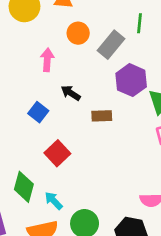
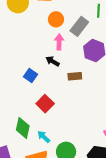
pink arrow: (47, 60) -> (59, 42), moved

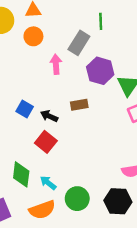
orange circle: (56, 19) -> (33, 36), moved
black arrow: (53, 61) -> (49, 116), moved

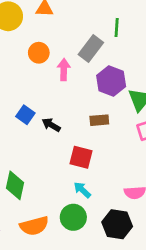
orange circle: (33, 36) -> (39, 53), moved
brown rectangle: (79, 105) -> (99, 120), moved
red square: (46, 142) -> (81, 157), moved, turned -30
cyan arrow: (48, 183) -> (82, 190), moved

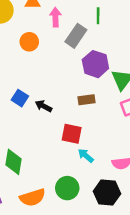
pink arrow: (64, 70) -> (56, 17), moved
cyan arrow: (82, 190) -> (86, 156), moved

